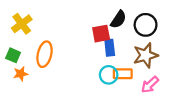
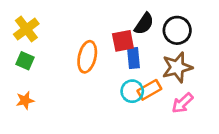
orange ellipse: (45, 54) -> (87, 57), moved
green square: (13, 55) -> (25, 61), moved
orange star: (21, 74) -> (25, 100), moved
orange rectangle: (123, 74) -> (149, 90), turned -30

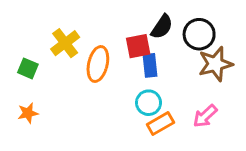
yellow cross: (26, 29) -> (65, 43), moved
brown star: (177, 67) -> (215, 64), moved
orange rectangle: (149, 90) -> (160, 124), moved

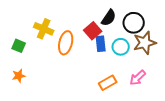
yellow cross: (65, 43) -> (44, 29), turned -30
red square: (138, 46) -> (93, 31), turned -30
cyan circle: (149, 103) -> (121, 47), moved

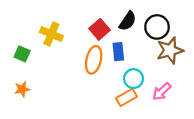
red square: (93, 31) -> (100, 29), moved
orange ellipse: (66, 43) -> (94, 60), moved
cyan circle: (121, 47) -> (134, 79), moved

